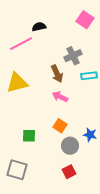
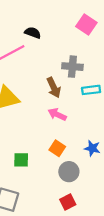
black semicircle: (39, 27) -> (33, 33), turned 32
gray cross: (73, 56) -> (72, 67), turned 30
blue star: (90, 135) -> (92, 148), moved

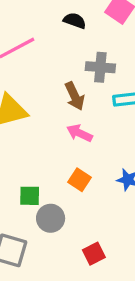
black semicircle: (33, 33) -> (75, 21), moved
gray circle: (69, 172) -> (51, 218), moved

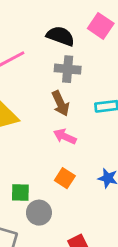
black semicircle: (75, 21) -> (60, 36), size x1.4
gray cross: (100, 67) -> (68, 69), moved

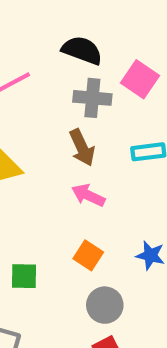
pink square: (101, 26) -> (140, 79), moved
gray circle: (39, 213) -> (105, 305), moved

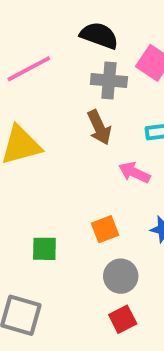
pink arrow: (88, 195) -> (134, 172), moved
orange square: (88, 255) -> (105, 229), turned 36

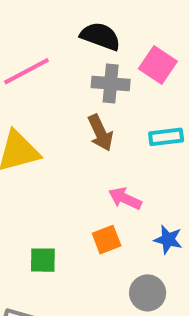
pink arrow: (134, 172) -> (125, 198), moved
gray circle: (121, 276) -> (148, 293), moved

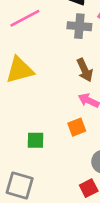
brown arrow: (100, 133) -> (85, 70), moved

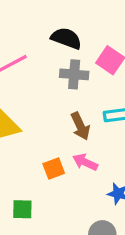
orange square: (77, 127) -> (54, 168), moved

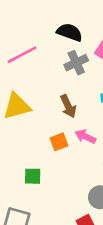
gray cross: (74, 74) -> (76, 63), turned -30
brown arrow: (80, 126) -> (68, 106), moved

